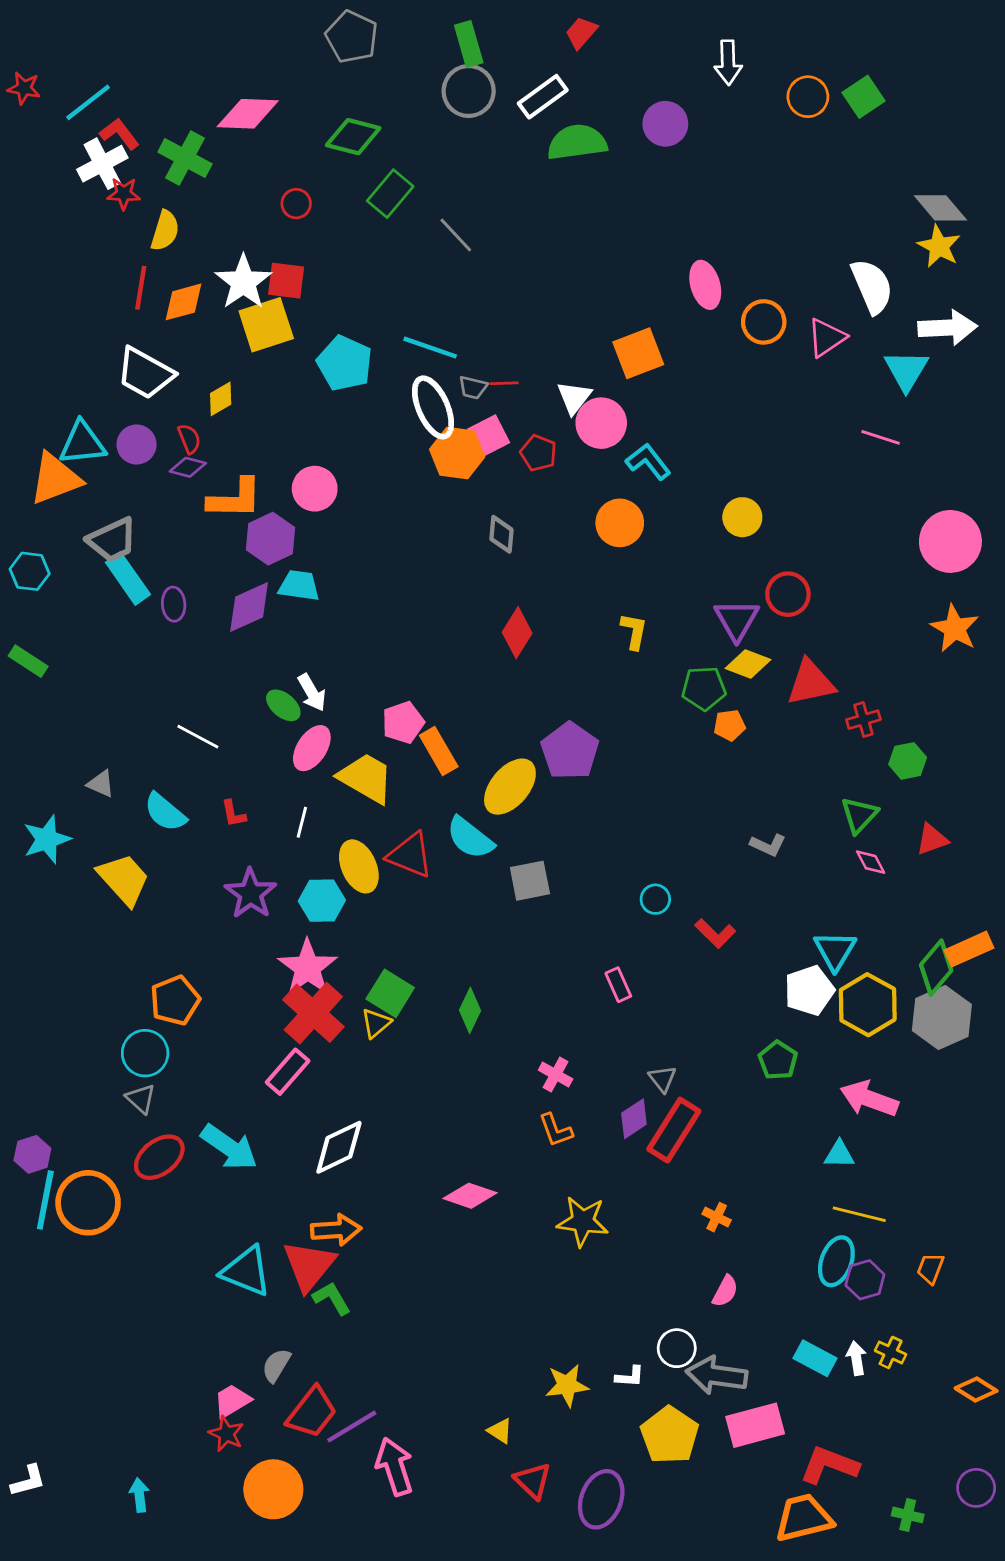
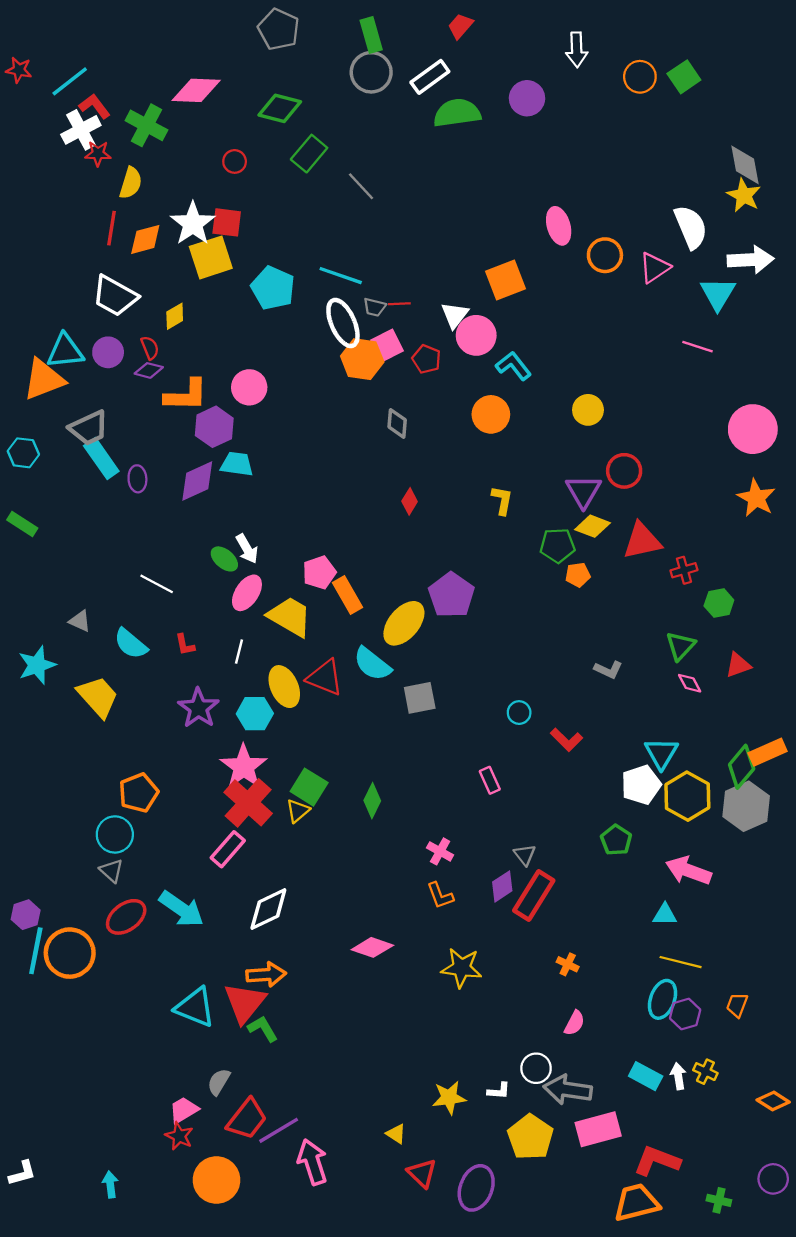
gray diamond: (940, 208) -> (745, 165), turned 30
red diamond: (517, 633) -> (410, 501), size x0.7

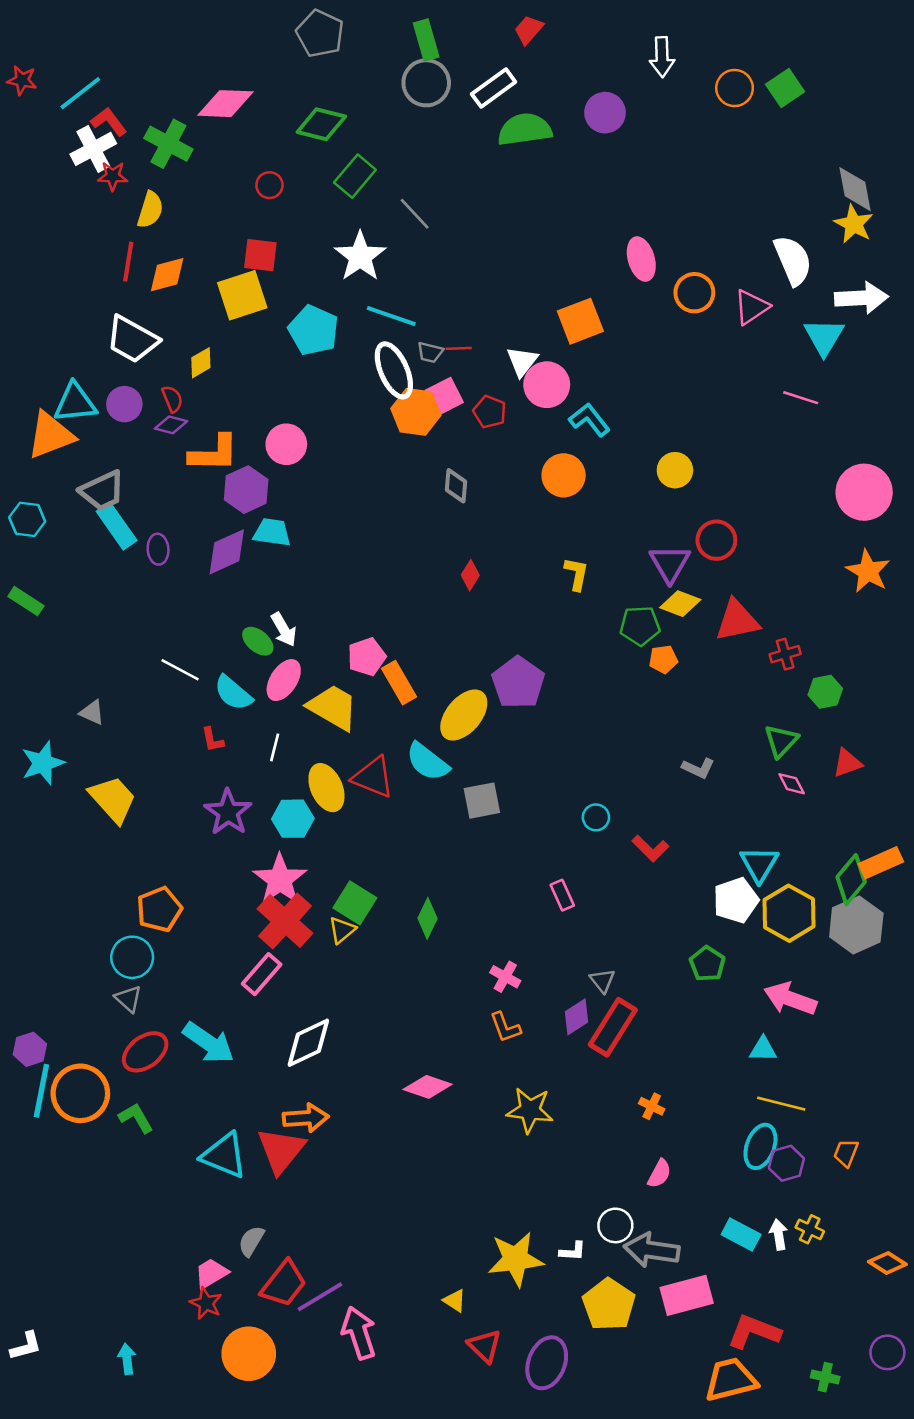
white star: (193, 224) -> (360, 256), moved
cyan semicircle: (131, 644) -> (233, 693), moved
green L-shape: (263, 1029) -> (136, 1118), moved
yellow star: (449, 1098) -> (516, 1259), size x1.4

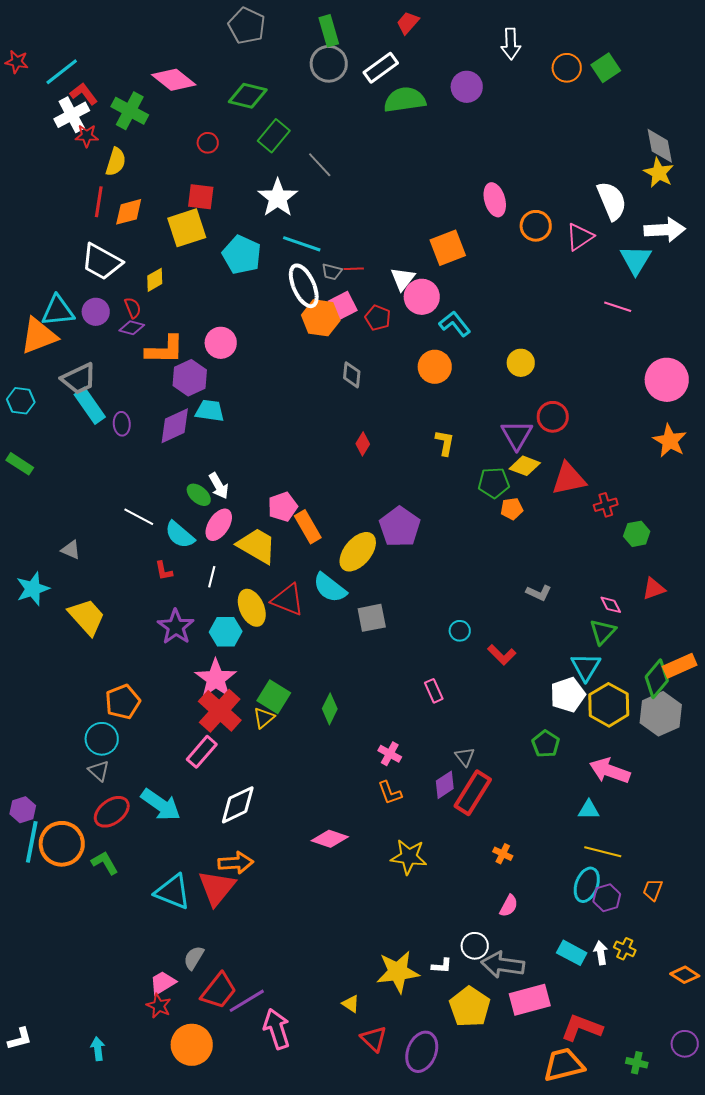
pink diamond: (225, 104) -> (174, 80), turned 36
green triangle: (781, 741) -> (603, 632), moved

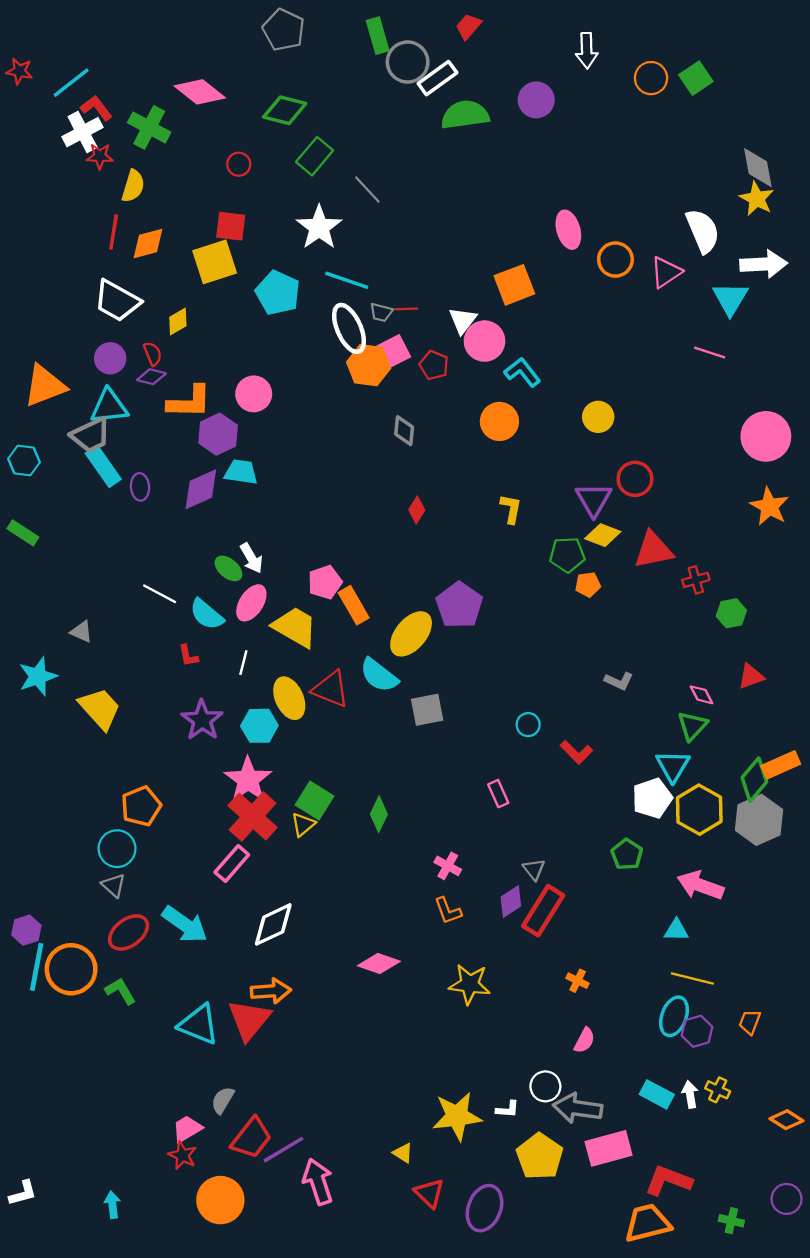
gray circle: (329, 64) -> (408, 62), moved
cyan triangle: (58, 311) -> (109, 407), moved

